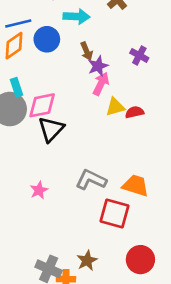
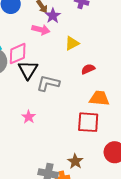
pink arrow: (101, 84) -> (41, 30), moved, turned 90
red semicircle: (135, 112) -> (88, 69), moved
gray L-shape: (91, 180) -> (48, 83), moved

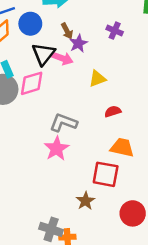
black triangle: (28, 70) -> (43, 54), moved
pink star: (29, 117) -> (57, 149), moved, size x1.5
brown star: (75, 161) -> (85, 201), moved

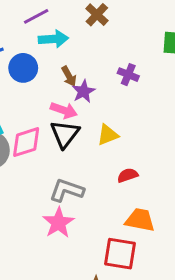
black triangle: (43, 54) -> (65, 134), moved

